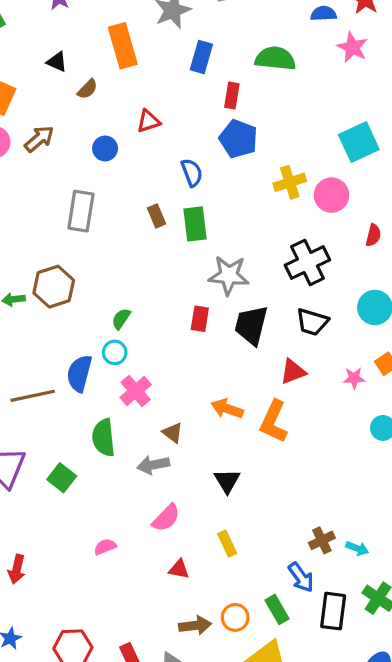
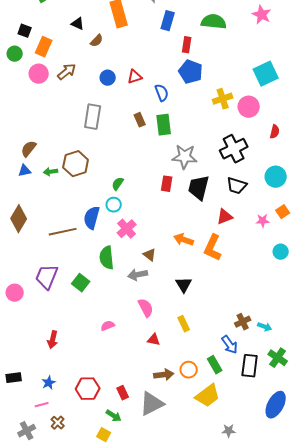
red triangle: (148, 121) -> (135, 77), moved
pink semicircle: (166, 518) -> (146, 308), turned -72

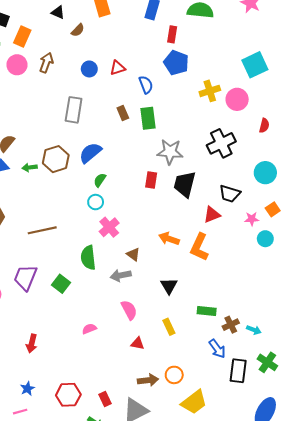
brown arrow: (67, 72) -> (46, 63), turned -30
black trapezoid: (237, 186) -> (230, 194), moved
blue semicircle: (92, 218) -> (90, 153), moved, turned 35
cyan circle: (281, 252) -> (265, 239), moved
green rectangle: (215, 365) -> (207, 311), moved, turned -54

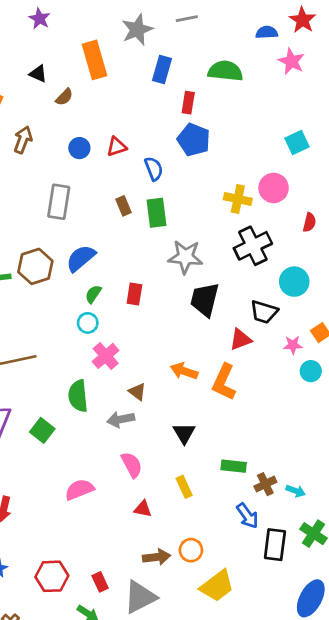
cyan square: (255, 65) -> (297, 143), size x0.7
yellow cross: (210, 91) -> (238, 199), moved, turned 30
cyan circle: (265, 173) -> (294, 282), moved
red rectangle: (151, 180) -> (134, 294), moved
pink semicircle: (89, 329) -> (79, 490), size x1.5

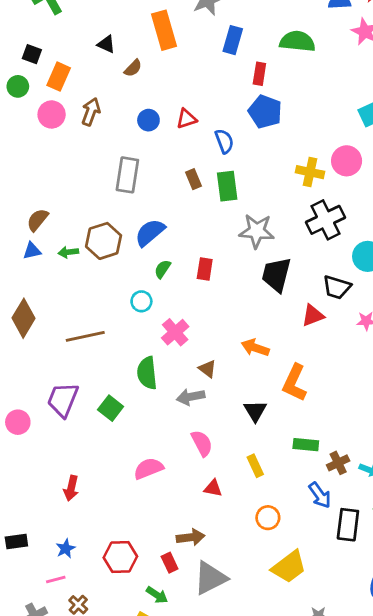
cyan circle: (88, 323) -> (141, 301), moved
orange L-shape: (224, 382) -> (295, 383), moved
orange circle: (191, 550) -> (268, 518), moved
brown arrow: (157, 557) -> (191, 537), moved

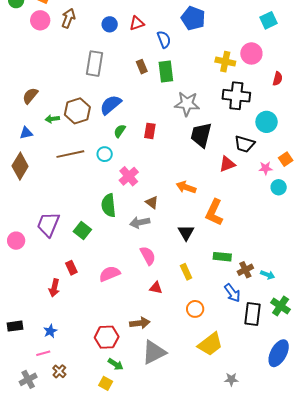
black cross: (325, 220) -> (236, 96), turned 32
blue triangle: (32, 251) -> (26, 133), moved
brown line: (85, 336) -> (70, 154), moved
red hexagon: (120, 557) -> (107, 337), moved
red rectangle: (170, 563) -> (71, 268), moved

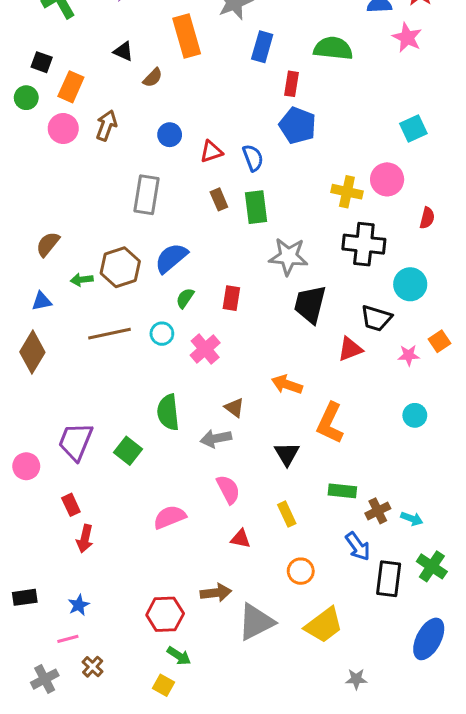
red triangle: (137, 23) -> (211, 152), moved
pink cross: (129, 176) -> (205, 349), moved
cyan circle: (279, 187) -> (415, 415), moved
red rectangle: (71, 268) -> (71, 505), moved
gray triangle: (154, 352) -> (256, 622), moved

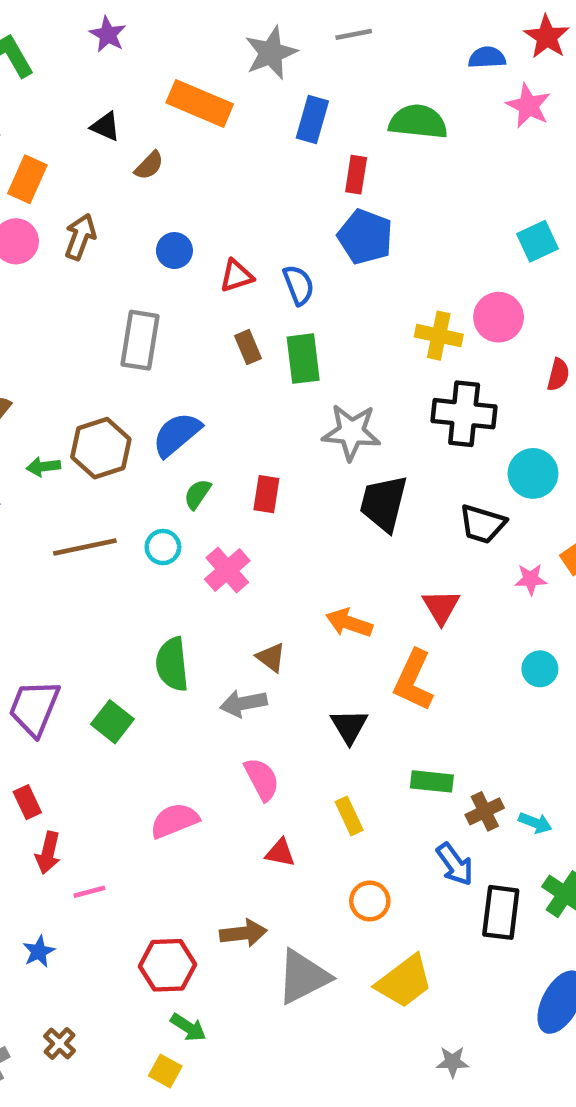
orange rectangle: (187, 36) -> (200, 103), turned -51
red triangle: (350, 349) -> (441, 607), moved, turned -40
pink line: (68, 639) -> (89, 892), moved

